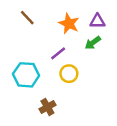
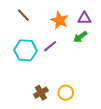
yellow circle: (69, 74) -> (66, 93), moved
cyan hexagon: (26, 75) -> (25, 50), moved

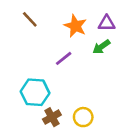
cyan hexagon: (25, 50) -> (35, 92), moved

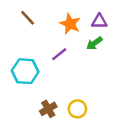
cyan hexagon: (35, 92) -> (25, 71), moved

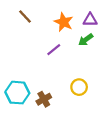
cyan hexagon: (25, 71) -> (17, 93), moved
yellow circle: (77, 109) -> (79, 87), moved

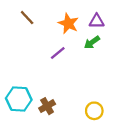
yellow circle: (79, 87) -> (94, 111), moved

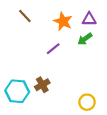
brown cross: (47, 106) -> (42, 85), moved

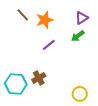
purple triangle: (89, 19) -> (82, 18), turned -32
orange star: (63, 21) -> (45, 20), moved, turned 30

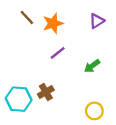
green arrow: (78, 36) -> (92, 66), moved

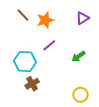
brown cross: (46, 92) -> (32, 84), moved
cyan hexagon: (19, 99) -> (25, 61), moved

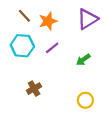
purple triangle: (83, 18) -> (88, 19), size x1.5
cyan hexagon: (25, 61) -> (22, 46), moved

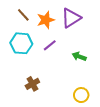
purple triangle: (88, 19) -> (71, 18), moved
green arrow: (83, 60) -> (79, 56), turned 56

